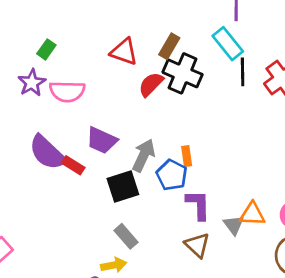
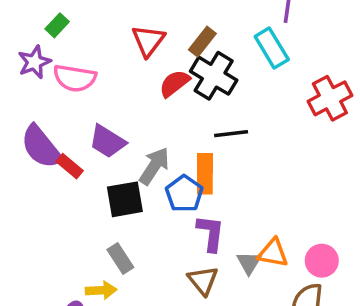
red triangle: (124, 52) -> (148, 41), turned 40
black line: (243, 72) -> (231, 134), moved, turned 76
orange rectangle: (187, 156) -> (205, 174), size x1.6

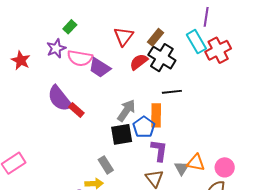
red cross: (330, 98) -> (218, 50), moved
purple trapezoid: (107, 141) -> (100, 68), moved
black square: (125, 199) -> (122, 134), moved

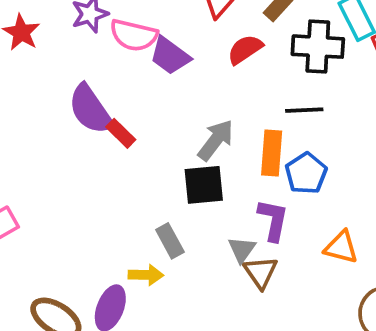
black cross: (162, 58) -> (318, 47), moved, turned -32
blue pentagon: (144, 127) -> (306, 173), moved
gray triangle: (182, 168) -> (242, 249), moved

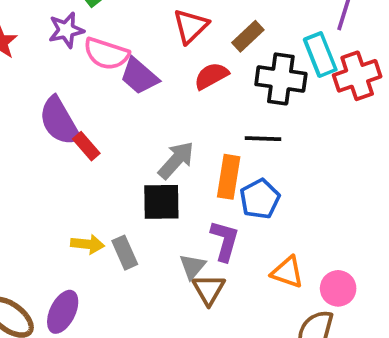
yellow arrow: (146, 275) -> (88, 244), moved

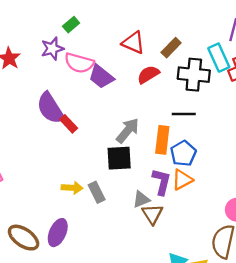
red triangle: (191, 26) -> (133, 43), turned -50
gray triangle: (192, 266) -> (141, 199), turned 30
orange triangle: (287, 272) -> (182, 180), moved, turned -45

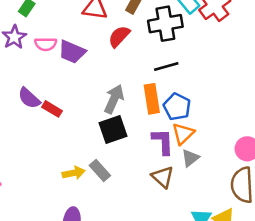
pink semicircle: (79, 63) -> (46, 44), size x0.7
purple semicircle: (50, 108) -> (29, 98), size x0.7
gray triangle: (141, 199) -> (190, 158), moved

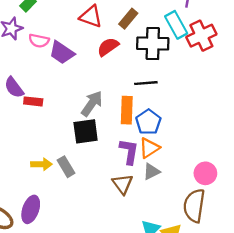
red rectangle: (52, 109) -> (33, 101), turned -36

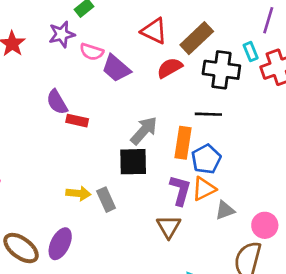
brown rectangle: (128, 19) -> (197, 38), size x1.4
cyan rectangle: (176, 25) -> (251, 52), size x0.6
gray triangle: (151, 171) -> (225, 210), moved

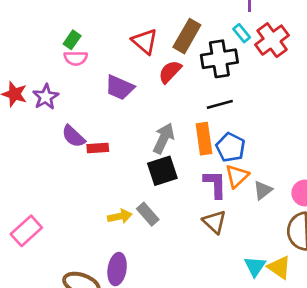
red triangle: (154, 31) -> (145, 41), turned 32
purple star: (62, 34) -> (46, 97), moved
pink semicircle: (92, 52) -> (76, 58), moved

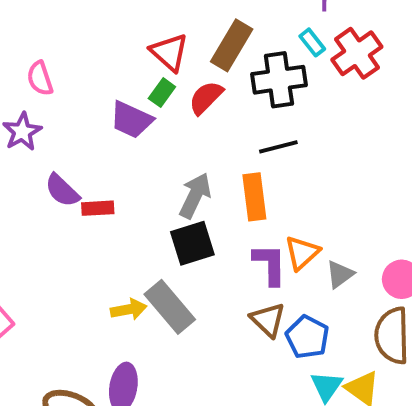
green rectangle: (72, 40) -> (162, 93), moved
pink semicircle: (76, 58) -> (40, 78), moved, turned 70
blue pentagon: (231, 147) -> (307, 337), moved
gray rectangle: (148, 214) -> (170, 307), size x1.5

